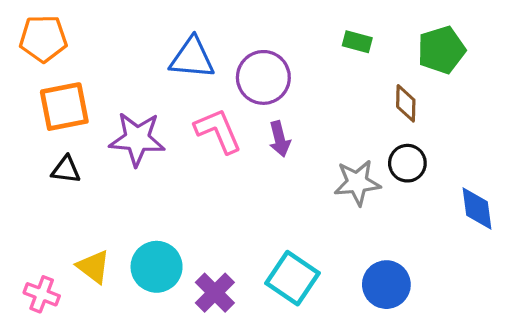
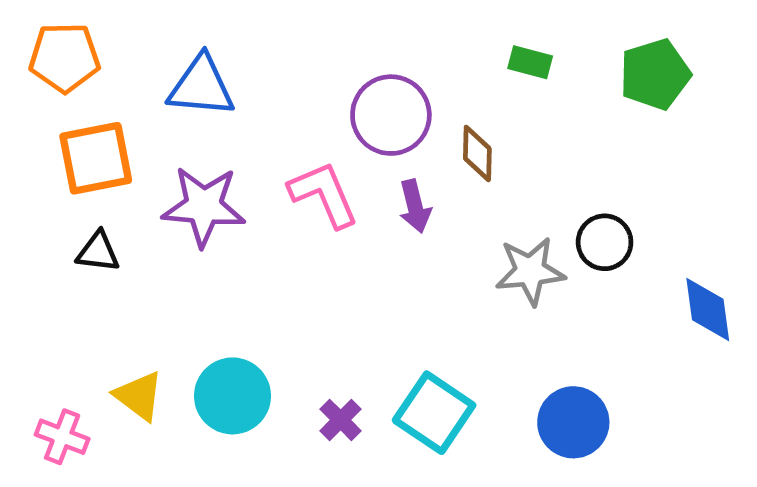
blue triangle: (192, 58) -> (201, 86), moved
brown diamond: (406, 103) -> (477, 153), moved
purple cross: (215, 293) -> (341, 420), moved, size x0.7

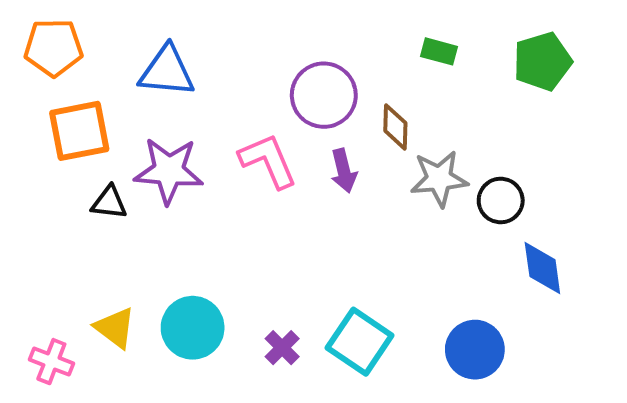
black triangle: (98, 252) -> (109, 202), moved
gray star: (530, 271) -> (439, 179), moved
blue diamond: (708, 310) -> (542, 268), moved

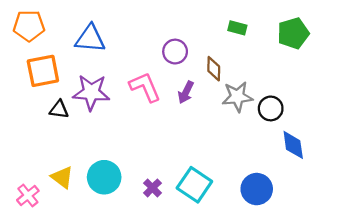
purple circle: (324, 95) -> (175, 52), size x0.7
purple arrow: (344, 171) -> (186, 92), turned 40
pink cross: (51, 362) -> (28, 195), turned 30

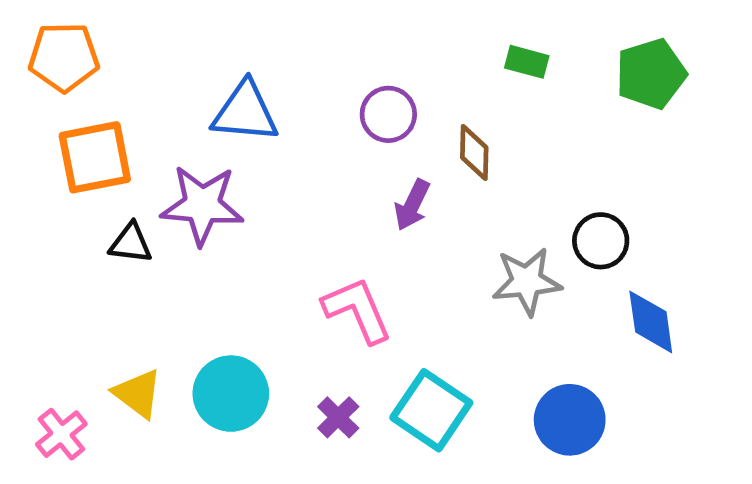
blue triangle: (90, 39) -> (245, 112), moved
pink L-shape: (145, 87) -> (357, 310), moved
gray star: (237, 97) -> (527, 281), moved

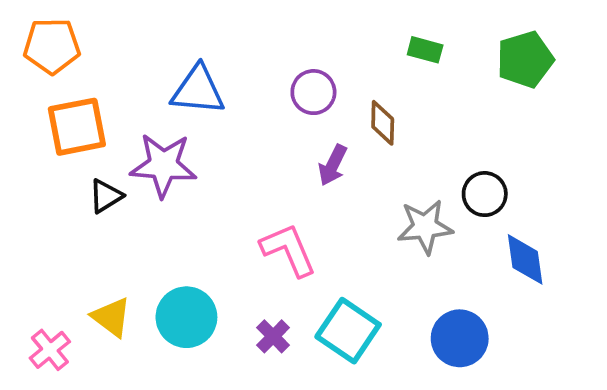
black triangle: (131, 243) -> (106, 196), turned -39

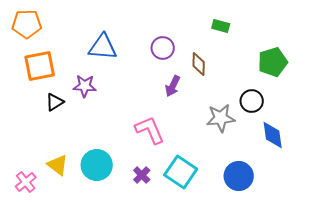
green pentagon: (525, 59) -> (273, 62), moved
purple star: (163, 165) -> (85, 86), size x0.7

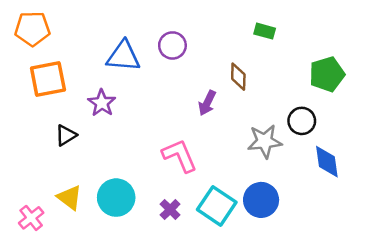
purple circle: (163, 48) -> (172, 45), moved
purple star: (85, 86) -> (102, 103), turned 30
black triangle: (55, 102) -> (66, 135), moved
blue circle: (239, 176) -> (261, 200), moved

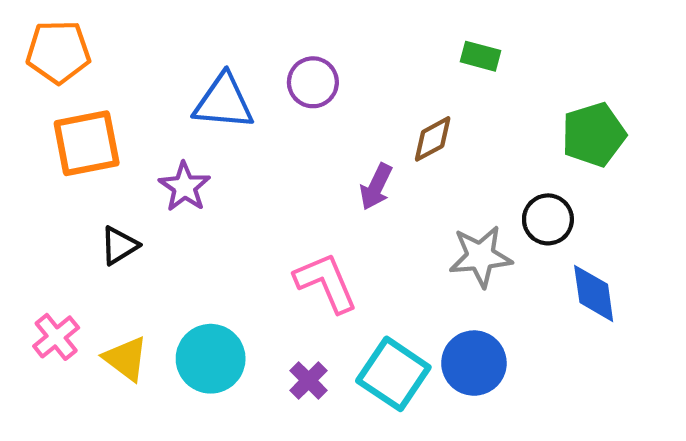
brown diamond: (238, 77) -> (433, 139), turned 60
pink cross: (31, 218) -> (56, 337), moved

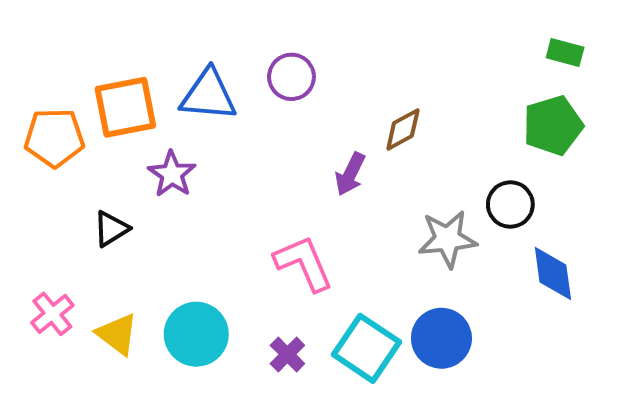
orange pentagon: (58, 52) -> (54, 138), moved
green rectangle: (480, 56) -> (565, 53), moved
orange square: (87, 143) -> (125, 107), moved

